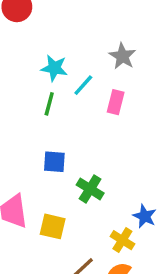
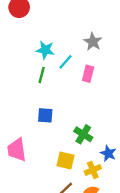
green cross: (90, 189) -> (83, 134), moved
yellow square: (53, 226) -> (65, 160), moved
yellow cross: (122, 240) -> (93, 170), turned 35

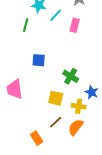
green line: (42, 75) -> (26, 25), moved
yellow cross: (93, 170) -> (79, 106), turned 32

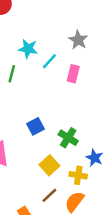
blue square: (39, 60) -> (36, 126), moved, turned -32
yellow square: (56, 98) -> (49, 165), turned 35

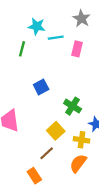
cyan line: (49, 61) -> (56, 38), turned 40
blue square: (36, 126) -> (41, 87), moved
brown line: (49, 195) -> (47, 153), moved

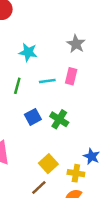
cyan line: (56, 38) -> (47, 81), moved
green line: (22, 49) -> (17, 86), moved
green cross: (73, 106) -> (59, 119), moved

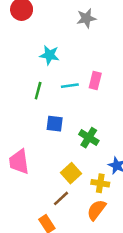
gray star: (76, 44) -> (86, 18), moved, turned 30
blue square: (33, 117) -> (55, 124), turned 35
green cross: (59, 119) -> (89, 138), moved

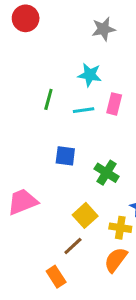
cyan star: (49, 55) -> (90, 75), moved
green line: (38, 91) -> (48, 99), moved
pink trapezoid: (19, 162) -> (22, 202), turned 76

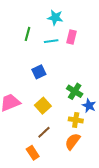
blue square: (65, 156) -> (39, 72), turned -32
green cross: (107, 173) -> (75, 91), moved
yellow square: (85, 215) -> (43, 106), moved

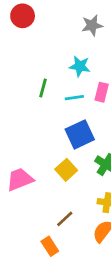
blue square: (39, 72) -> (80, 134), moved, size x1.5
yellow square: (43, 106) -> (66, 170), moved

